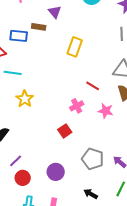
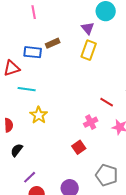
purple triangle: (55, 12) -> (88, 28), moved
brown rectangle: (39, 27) -> (53, 43), turned -32
yellow rectangle: (75, 47) -> (89, 50), moved

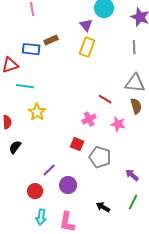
red square: (79, 147) -> (77, 144), turned -32
gray pentagon: (107, 175) -> (100, 157), moved
purple line: (30, 177) -> (49, 170), moved

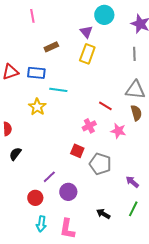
blue rectangle: (31, 49) -> (36, 73), moved
cyan line: (25, 86) -> (58, 90), moved
yellow star: (37, 112) -> (37, 107), moved

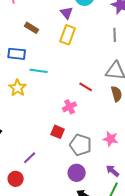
brown rectangle: (51, 47) -> (32, 28), turned 56
pink star: (118, 131) -> (111, 139), moved
purple arrow: (132, 182) -> (113, 171), moved
purple circle: (68, 192) -> (77, 173), moved

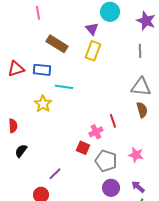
brown rectangle: (32, 28) -> (57, 44), size x1.5
red line: (86, 87) -> (113, 121), moved, turned 40
pink cross: (70, 107) -> (96, 132), moved
purple circle: (77, 173) -> (111, 188), moved

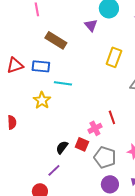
yellow rectangle: (93, 51) -> (114, 57), moved
black semicircle: (21, 151) -> (62, 147), moved

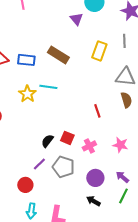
brown rectangle: (56, 40) -> (58, 55), moved
cyan line: (63, 83) -> (48, 87), moved
pink cross: (95, 128) -> (89, 146), moved
gray pentagon: (105, 157) -> (63, 167), moved

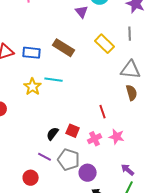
yellow rectangle: (99, 51) -> (105, 44), turned -66
red line: (97, 111) -> (103, 112), moved
pink star: (120, 145) -> (117, 137), moved
purple line: (39, 164) -> (45, 157), turned 72
purple circle: (95, 178) -> (88, 173), moved

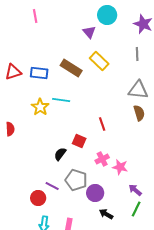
yellow rectangle: (105, 44) -> (99, 61), moved
red line: (103, 112) -> (102, 124), moved
red square: (73, 131) -> (79, 141), moved
pink star: (117, 137) -> (120, 167), moved
purple line: (45, 157) -> (52, 186), moved

